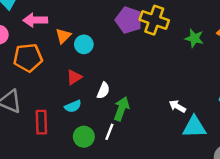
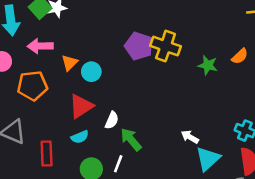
red triangle: (74, 77) -> (81, 106), size x1.5
green arrow: (121, 109) -> (131, 139), turned -60
cyan triangle: (194, 127) -> (208, 159), turned -40

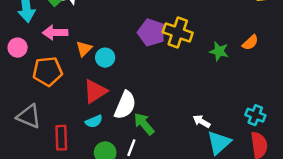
white semicircle: (112, 120) -> (125, 105), size x1.6

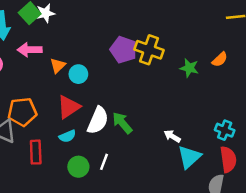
orange pentagon: (48, 71) -> (22, 112), moved
green arrow: (144, 124) -> (122, 123), moved

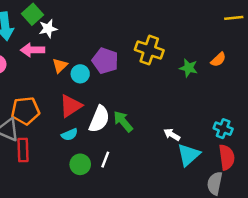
white star: (45, 13) -> (48, 29), moved
purple pentagon: (123, 50) -> (105, 61), moved
red rectangle: (36, 152) -> (23, 150), moved

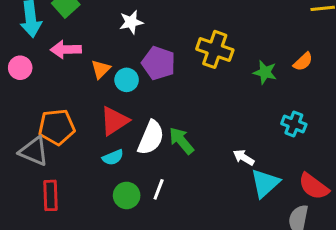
white star: (48, 29) -> (131, 22), moved
cyan cross: (223, 129) -> (294, 124), moved
red rectangle: (23, 150) -> (51, 195), moved
red semicircle: (227, 157) -> (314, 186), turned 135

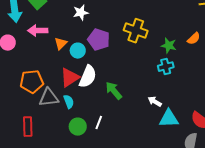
cyan cross: (294, 124) -> (166, 67), moved, turned -35
white semicircle: (151, 138) -> (88, 77), moved
gray triangle: (34, 151) -> (49, 98), moved, turned -30
cyan semicircle: (113, 157) -> (69, 102), turned -88
cyan triangle: (265, 183) -> (169, 119), turned 40

